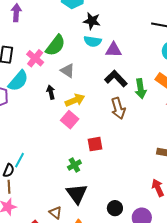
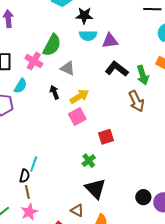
cyan semicircle: (18, 81) -> (21, 86), size x0.7
brown arrow: (118, 108) -> (136, 101), moved
pink square: (70, 120) -> (77, 116), turned 30
black circle: (115, 208) -> (143, 197), moved

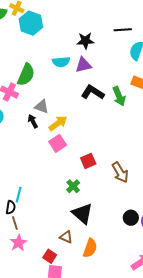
black star: (84, 16) -> (85, 41), moved
gray triangle: (68, 68) -> (42, 106), moved
brown arrow: (136, 101) -> (120, 172), moved

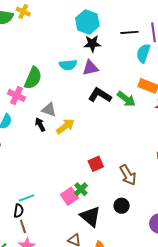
cyan hexagon: (31, 23) -> (87, 22), moved
green arrow: (119, 96) -> (126, 99), turned -30
pink square: (58, 143) -> (70, 196), moved
cyan line: (19, 195) -> (26, 198), turned 56
black circle: (131, 218) -> (122, 206), moved

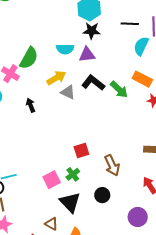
gray triangle: (49, 110) -> (68, 92), moved
yellow arrow: (65, 126) -> (56, 78), moved
green cross: (81, 189) -> (73, 174), moved

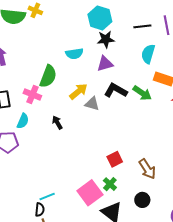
cyan semicircle: (141, 46) -> (148, 54), moved
cyan semicircle: (65, 49) -> (74, 54), moved
pink square: (52, 180) -> (90, 193), size x1.4

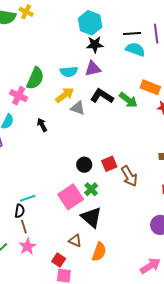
cyan semicircle: (74, 54) -> (69, 72), moved
cyan semicircle: (148, 54) -> (135, 49), moved, turned 90
red square: (115, 159) -> (109, 164), moved
black circle: (142, 200) -> (84, 165), moved

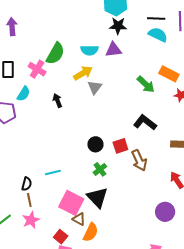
black L-shape: (102, 96) -> (145, 122), moved
gray triangle: (78, 108) -> (95, 87), turned 42
pink square: (71, 197) -> (71, 203), moved, turned -35
cyan line: (28, 198) -> (53, 172), moved
orange semicircle: (99, 252) -> (91, 232), moved

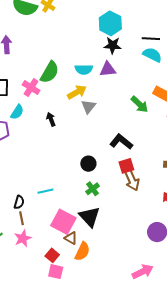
black L-shape: (145, 122) -> (121, 142), moved
red square: (120, 146) -> (126, 166), moved

